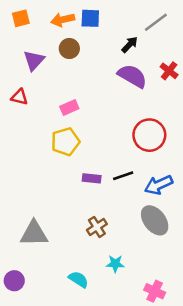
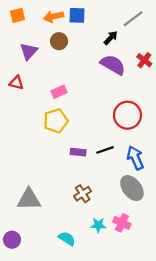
blue arrow: (159, 185) -> (135, 158), turned 90
pink cross: (155, 291) -> (122, 223), moved

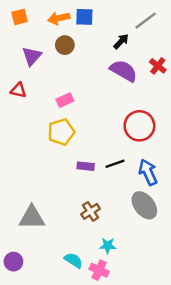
pink cross: (122, 223) -> (99, 270), moved

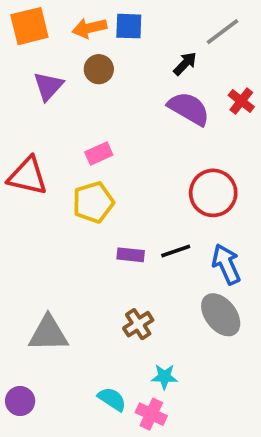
orange square: (20, 17) -> (29, 26), size x1.5
red triangle: (18, 90) -> (28, 176), moved, size x1.6

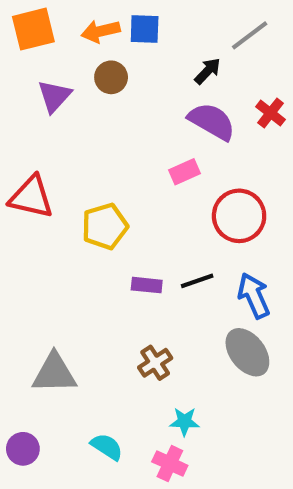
pink rectangle: (99, 154) -> (184, 172), moved
cyan semicircle: (112, 399) -> (107, 447), moved

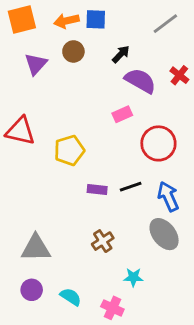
black arrow: (208, 71) -> (121, 54), moved
cyan star: (184, 422) -> (133, 277), moved
purple circle: (23, 449) -> (32, 290), moved

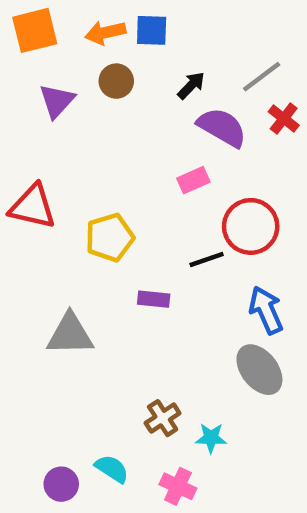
gray line: (165, 24) -> (262, 77), moved
black line: (131, 187) -> (207, 259), moved
brown cross: (103, 241) -> (163, 418), moved
gray triangle: (36, 248) -> (70, 334), moved
purple circle: (32, 290) -> (61, 484), moved

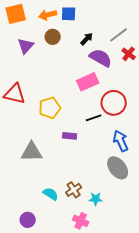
pink rectangle: (193, 180) -> (88, 82), size x1.5
cyan semicircle: (112, 469) -> (51, 194), moved

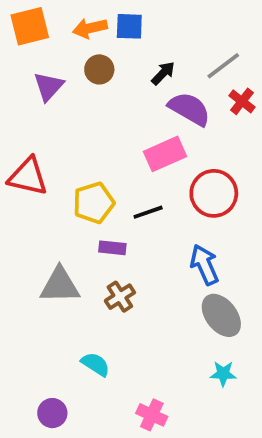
black line: (94, 118) -> (148, 212), moved
purple rectangle: (70, 136) -> (112, 248), moved
blue arrow: (121, 141) -> (204, 265), moved
brown cross: (74, 190) -> (120, 297), moved
cyan star: (96, 199) -> (223, 374), moved

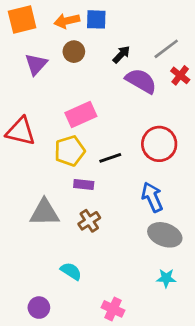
pink rectangle: (165, 154) -> (81, 115), moved
gray ellipse: (221, 315) -> (165, 235), turned -32

